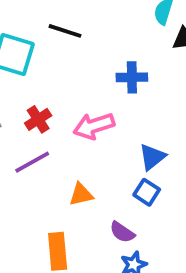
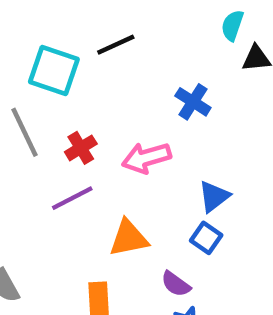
black line: (65, 31) -> (116, 45), turned -44
blue cross: (132, 77) -> (193, 102), turned 32
orange triangle: (81, 195) -> (129, 238), size x1.4

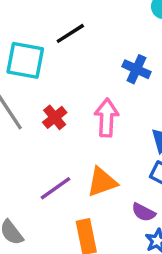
pink arrow: (146, 158) -> (107, 118), turned 117
purple line: (72, 198) -> (56, 188), moved

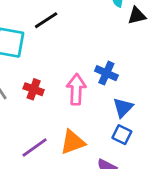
blue cross: (136, 69) -> (106, 73), moved
red cross: (55, 117) -> (34, 89), turned -30

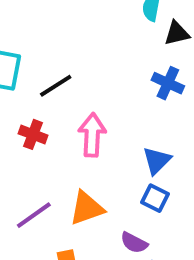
black line: (46, 20) -> (56, 86), moved
blue cross: (106, 73) -> (168, 83), moved

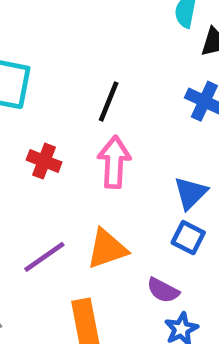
black line: (56, 86) -> (109, 102), moved, turned -36

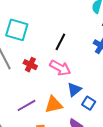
pink arrow: (114, 162) -> (60, 68), turned 110
blue triangle: (191, 193) -> (74, 90), moved

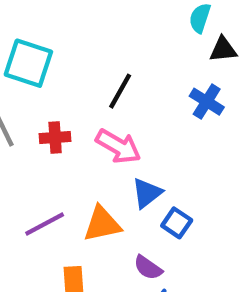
red cross: (30, 65) -> (55, 138), turned -32

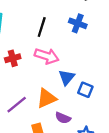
blue cross: (207, 102) -> (78, 23), moved
purple semicircle: (148, 268) -> (63, 118), moved

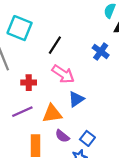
black line: (42, 27) -> (55, 45), moved
red cross: (13, 58) -> (29, 83), moved
blue square: (85, 90) -> (87, 138), moved

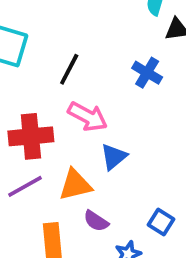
red cross: (29, 83) -> (31, 136), size x1.6
blue square: (87, 138) -> (161, 222), moved

